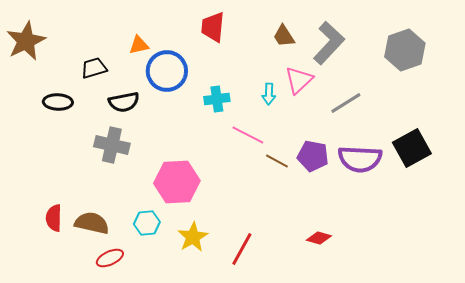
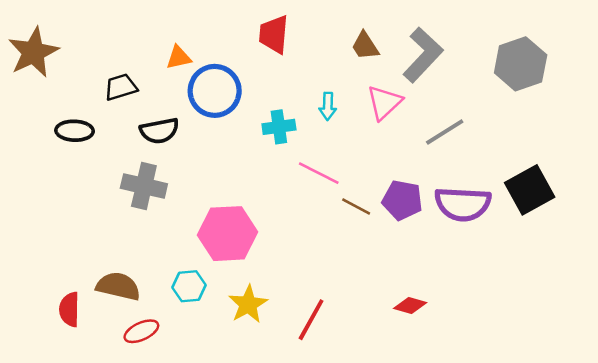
cyan arrow: (269, 94) -> (328, 106), moved
red semicircle: (54, 218) -> (69, 309), moved

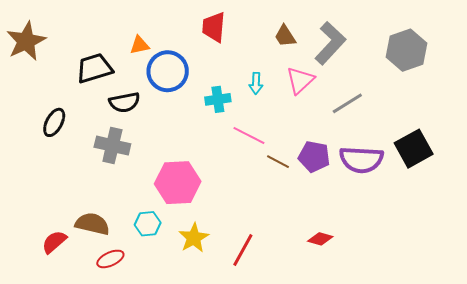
black trapezoid: (121, 87) -> (94, 68), size x1.4
black ellipse: (75, 131) -> (54, 122), moved, turned -64
red semicircle: (69, 309) -> (54, 242), turned 48

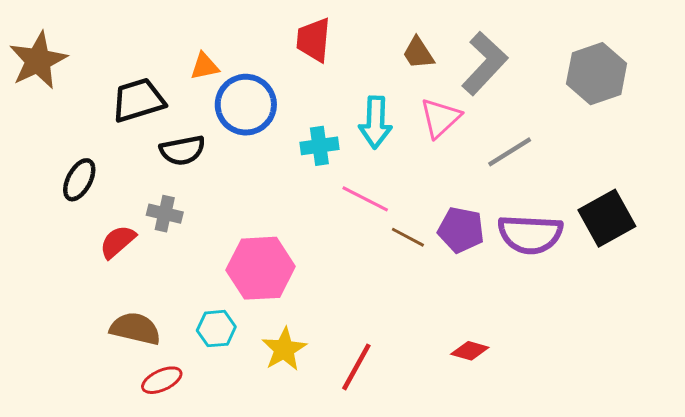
cyan arrow: (256, 83) -> (375, 122), size x1.6
gray cross: (112, 146) -> (165, 214), size x0.7
red semicircle: (54, 242) -> (118, 242), moved

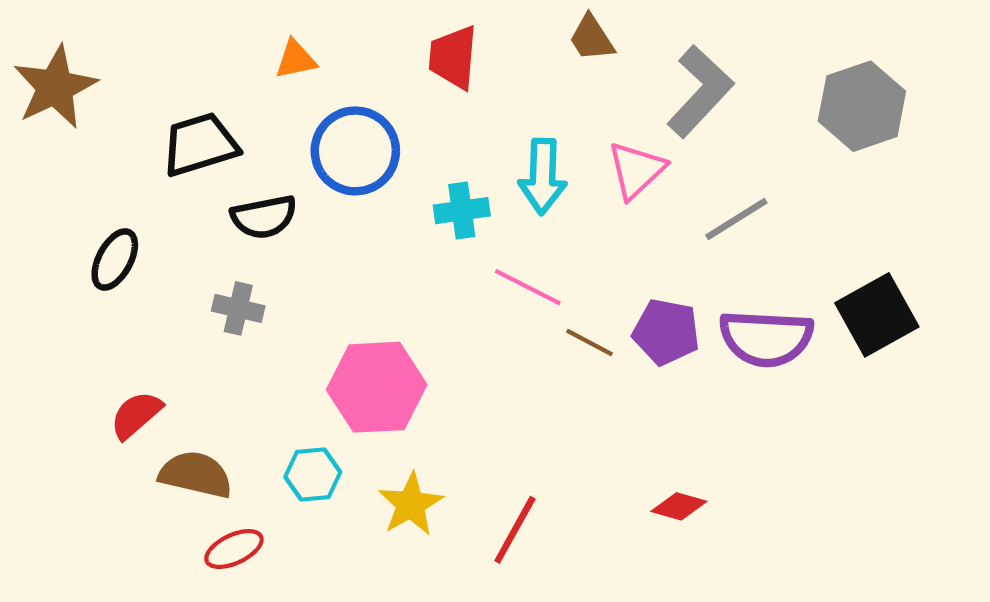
brown trapezoid: (418, 53) -> (592, 38), moved
orange triangle: (205, 66) -> (296, 59), moved
red semicircle: (118, 242) -> (136, 415), moved

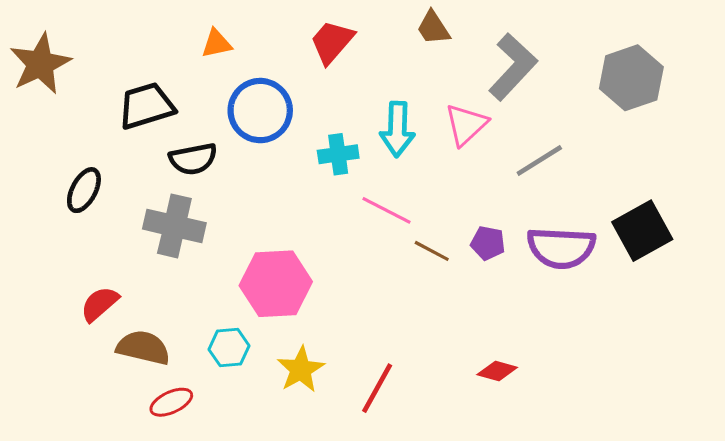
red trapezoid: (453, 57) -> (332, 42), turned 36
gray cross: (238, 308) -> (174, 226), size x1.6
purple pentagon: (666, 332) -> (488, 243), size x0.7

